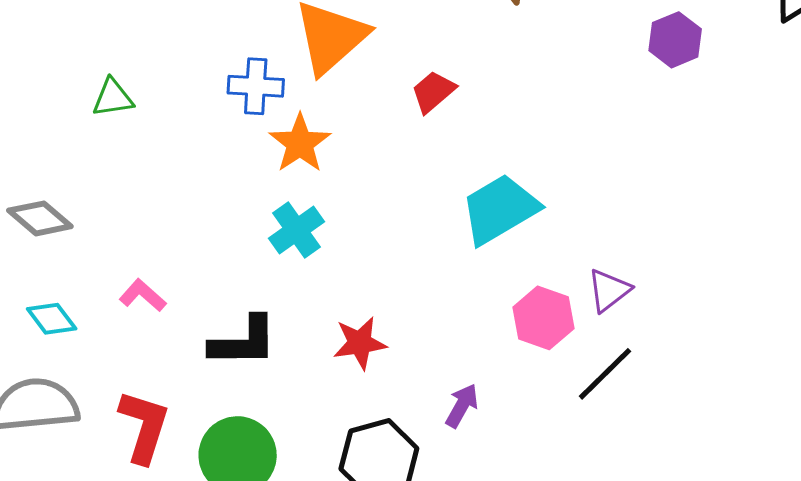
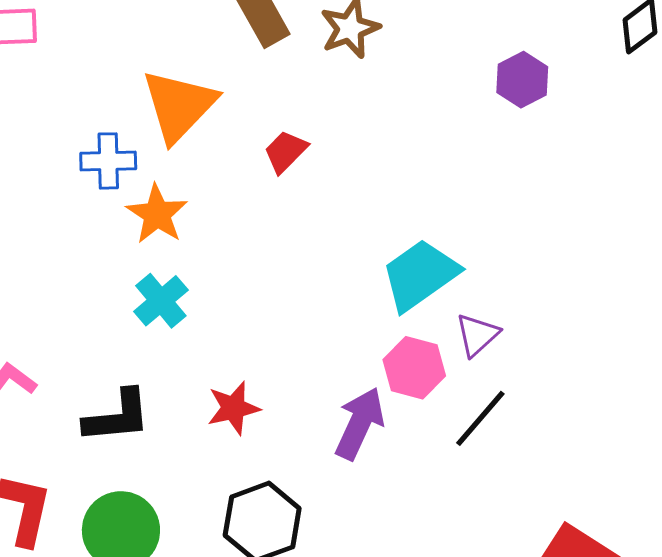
cyan trapezoid: (500, 209) -> (420, 275), moved
purple arrow: (462, 406) -> (360, 423), moved, size x1.6

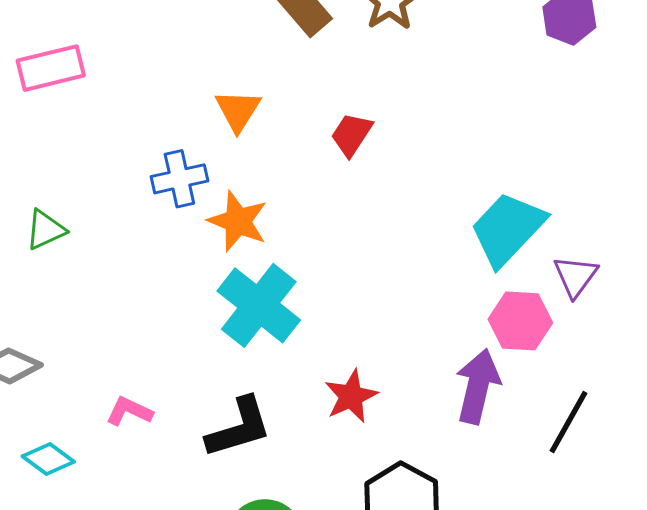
orange triangle: (179, 106) -> (238, 110), size x0.6
cyan cross: (161, 301) -> (259, 305), size x1.5
black line: (480, 418) -> (569, 422), moved

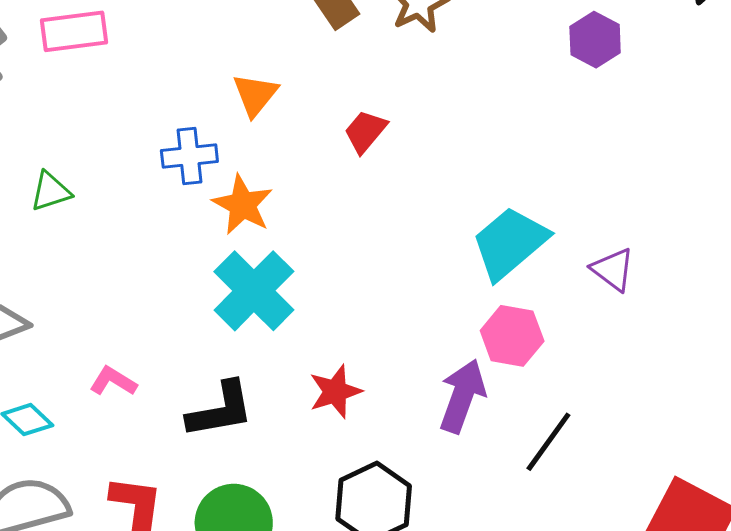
purple triangle: (576, 276) -> (613, 270), moved, turned -36

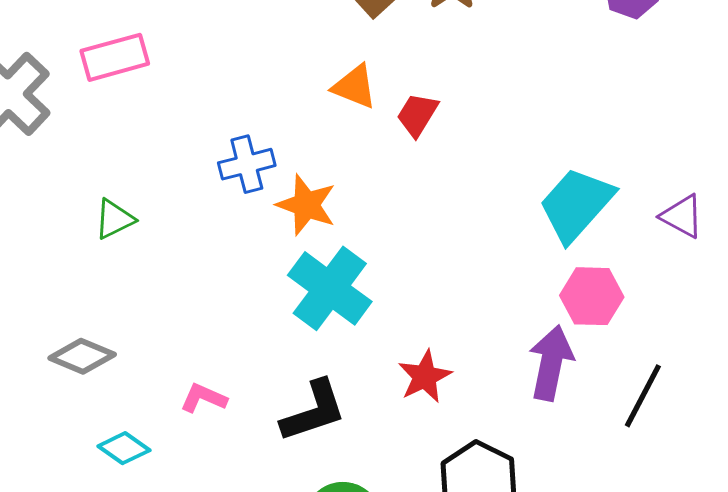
orange triangle: (255, 95) -> (355, 87), moved, turned -39

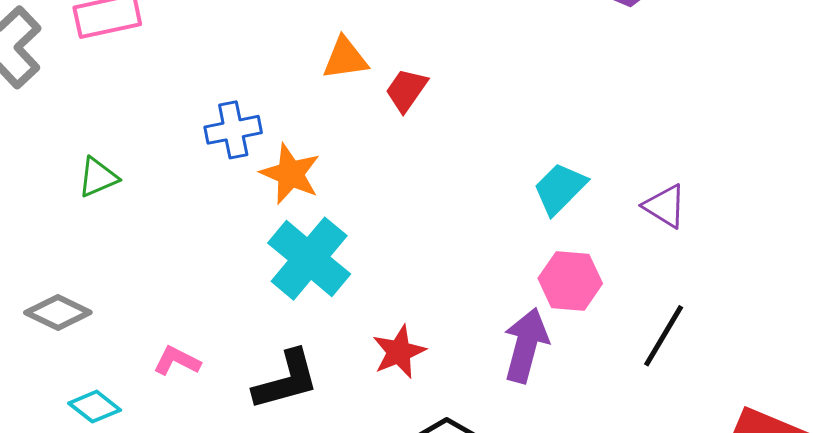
orange triangle: (355, 87) -> (345, 58), turned -33
cyan trapezoid: (576, 204) -> (560, 189), size x0.7
black line: (643, 396) -> (664, 336), moved

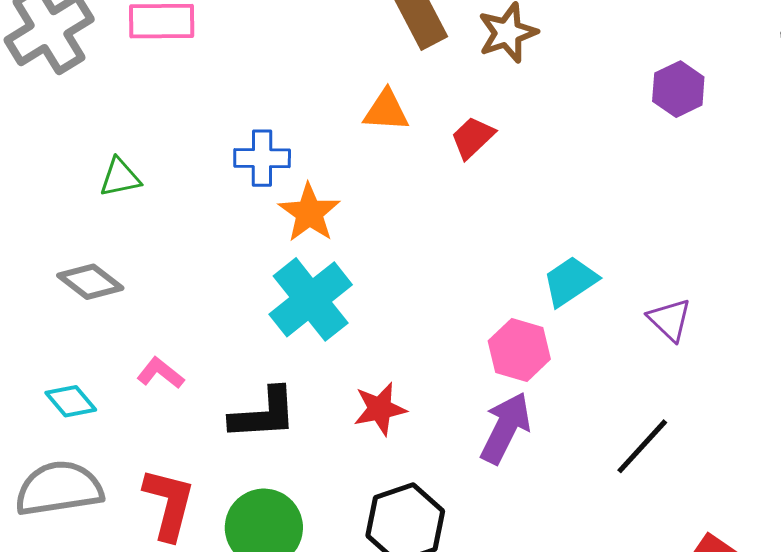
red trapezoid: (406, 90) -> (473, 137), moved
pink hexagon: (570, 281) -> (519, 350), moved
gray diamond: (58, 312) -> (90, 282), moved

